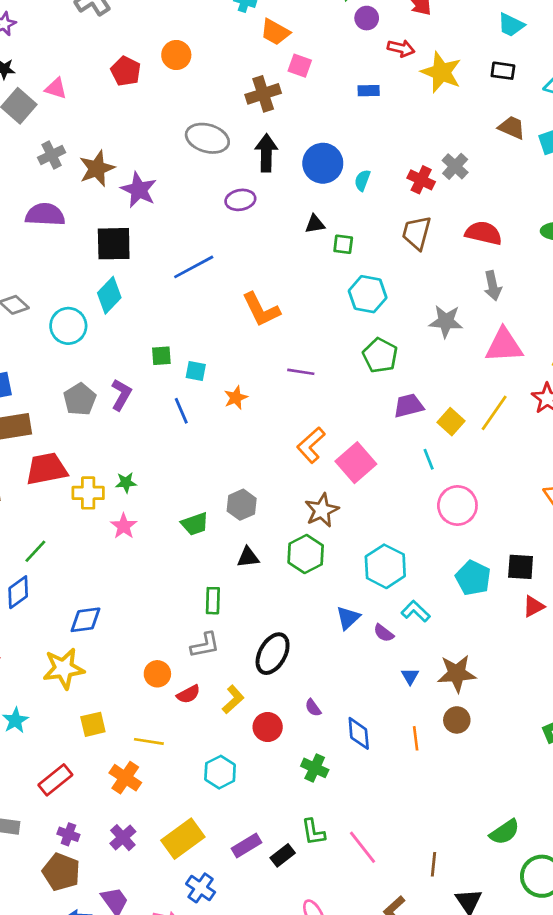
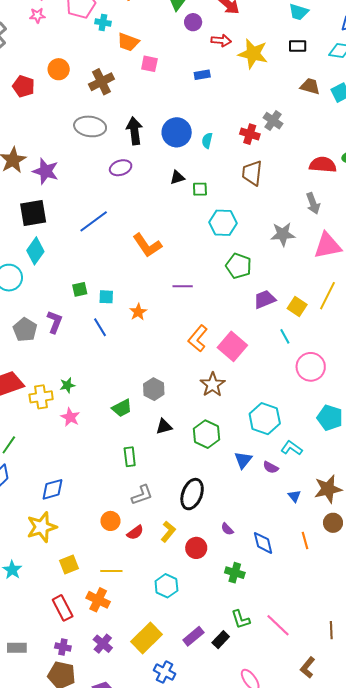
brown cross: (263, 94) -> (101, 82), moved
red semicircle: (484, 233) -> (323, 165), moved
green hexagon: (306, 554) -> (207, 434), moved
green rectangle: (213, 601) -> (130, 457), moved
red rectangle: (55, 780) -> (63, 608), moved, turned -70

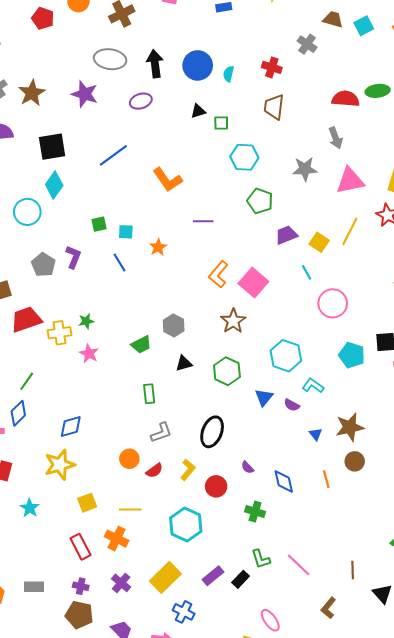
gray cross: (273, 121) -> (307, 44), moved
purple star: (46, 171) -> (85, 94), moved
cyan hexagon: (166, 586) -> (186, 525), size x1.4

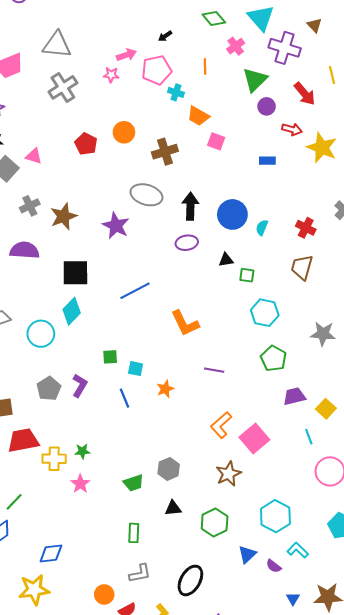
purple ellipse: (141, 101) -> (187, 243), moved

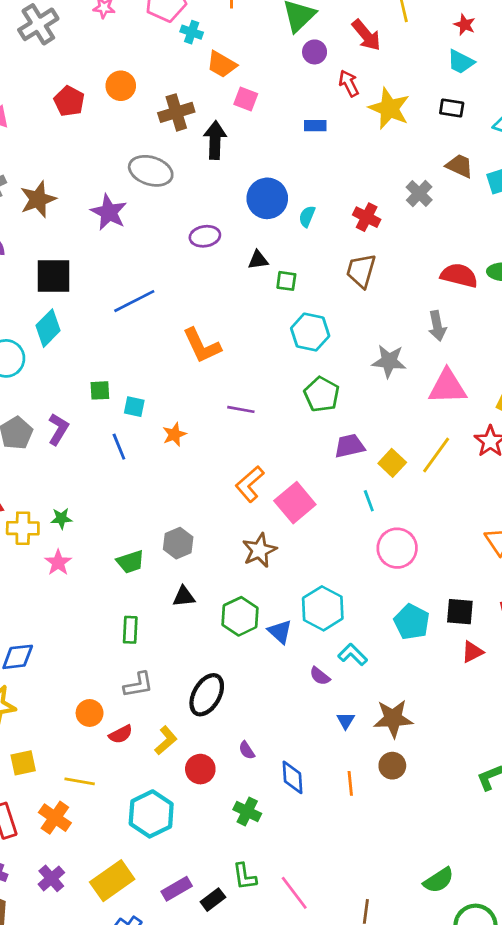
red arrow: (292, 129) -> (349, 83), turned -132
black arrow: (190, 206) -> (215, 140), moved
blue triangle: (247, 554) -> (280, 632), moved, turned -36

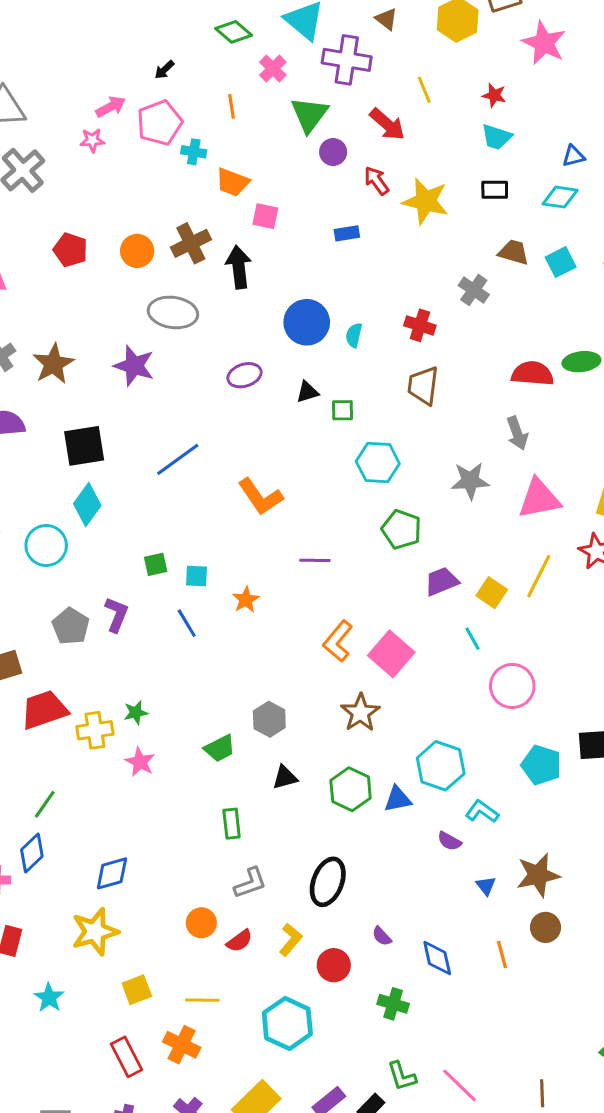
orange circle: (121, 86) -> (137, 251), moved
blue triangle: (280, 632) -> (398, 799), turned -44

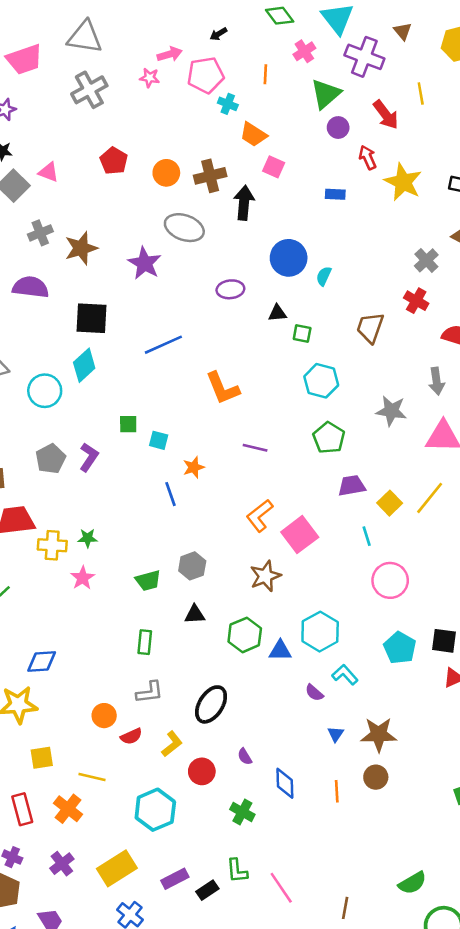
red cross: (420, 325) -> (416, 301), moved
blue line: (187, 623) -> (170, 494), moved

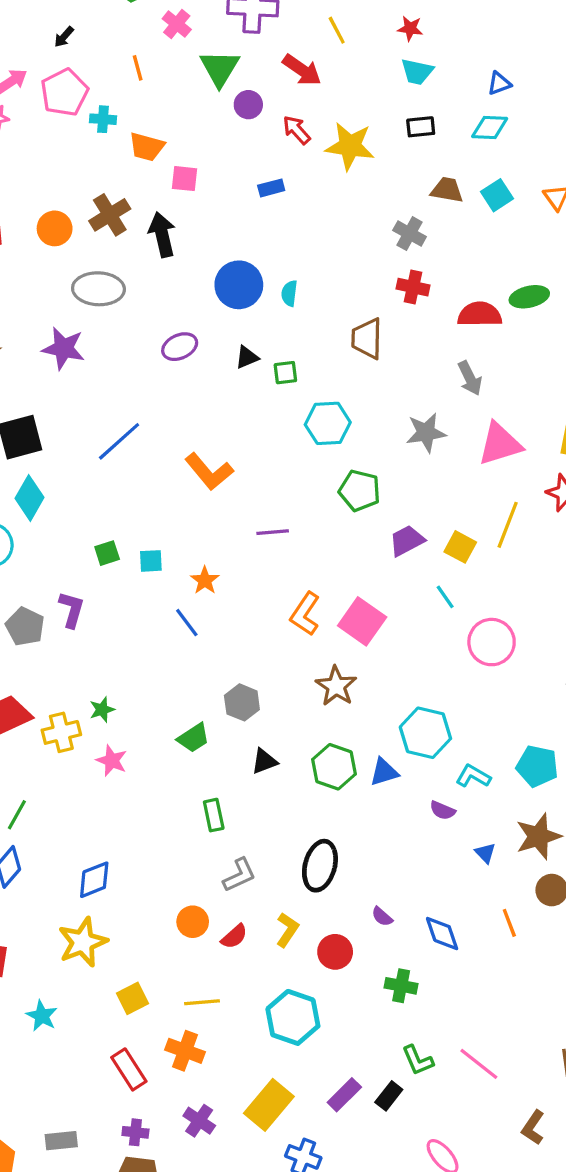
cyan pentagon: (400, 648) -> (537, 766), moved

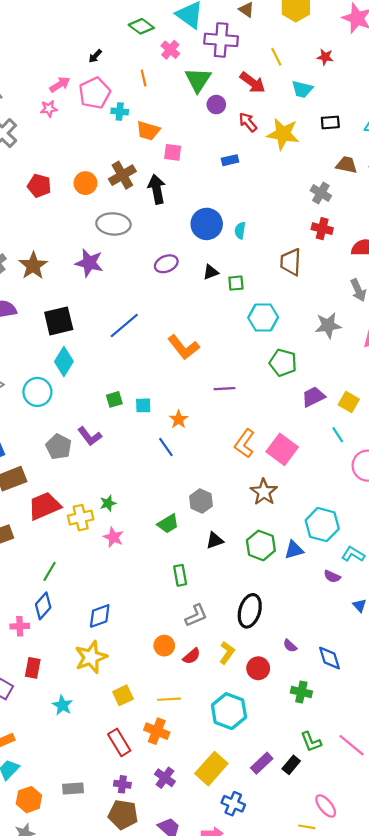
cyan trapezoid: (417, 72) -> (302, 89), moved
purple L-shape: (72, 609) -> (90, 436), turned 125

